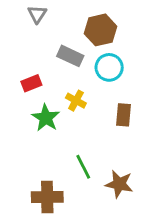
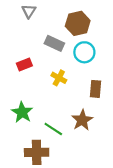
green star: (46, 118) -> (22, 112), moved
green line: (83, 167) -> (53, 129), moved, turned -30
brown star: (119, 184) -> (82, 120), moved, turned 30

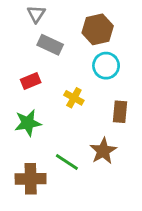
gray rectangle: (54, 43) -> (50, 45), moved
green star: (22, 112) -> (28, 123), moved, turned 30
brown cross: (37, 152) -> (31, 179), moved

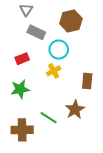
cyan circle: (106, 66) -> (59, 50), moved
yellow cross: (74, 98) -> (54, 71), turned 32

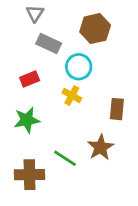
yellow cross: (54, 71) -> (72, 95), turned -32

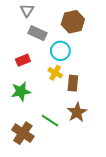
brown rectangle: (117, 109) -> (73, 83), moved
brown cross: (30, 175) -> (23, 133), turned 35

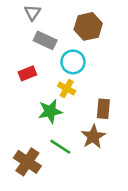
brown rectangle: (73, 83) -> (103, 109), moved
green star: (21, 91) -> (50, 111), moved

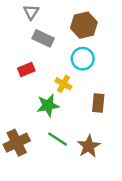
cyan circle: (73, 62) -> (83, 59), moved
brown star: (93, 137) -> (89, 146), moved
brown cross: (27, 162) -> (17, 143), moved, turned 30

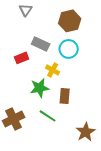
gray rectangle: (43, 38) -> (41, 44), moved
brown rectangle: (98, 103) -> (65, 96), moved
brown star: (89, 146) -> (86, 132), moved

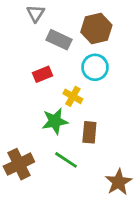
gray rectangle: (41, 44) -> (59, 40), moved
red rectangle: (22, 58) -> (42, 74), moved

